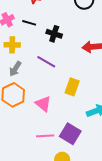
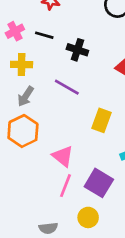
pink triangle: (43, 104) -> (63, 156), moved
pink line: (45, 136) -> (65, 186), turned -66

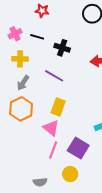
yellow rectangle: (101, 120) -> (58, 107), moved

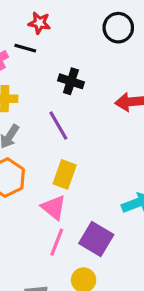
black line: (37, 37) -> (25, 48), moved
purple line: (54, 76) -> (58, 125), turned 30

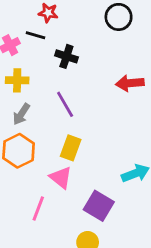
black cross: (71, 81) -> (66, 56), moved
pink line: (57, 242) -> (38, 209), moved

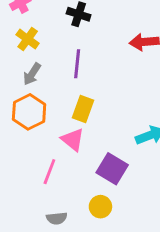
yellow cross: (17, 80) -> (28, 39), turned 35
purple line: (65, 104) -> (77, 64), turned 36

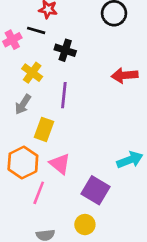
yellow cross: (28, 39) -> (32, 73), moved
yellow rectangle: (83, 109) -> (44, 129), moved
orange hexagon: (29, 112) -> (23, 162), moved

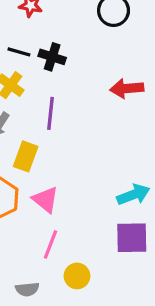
black line: (36, 30) -> (19, 52), moved
purple square: (96, 190) -> (132, 238), moved, turned -32
pink line: (39, 193) -> (50, 244), moved

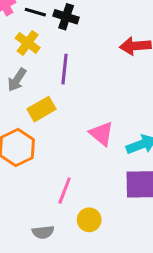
yellow rectangle: (26, 156) -> (41, 109), turned 40
pink triangle: (45, 200) -> (101, 134), moved

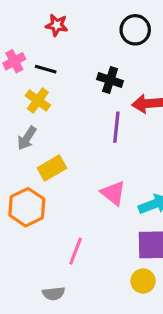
black cross: (66, 17) -> (110, 80), moved
purple line: (65, 69) -> (116, 127), moved
yellow circle: (89, 220) -> (143, 281), moved

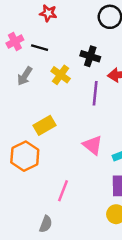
yellow cross: (38, 100) -> (61, 75), moved
gray arrow: (27, 138) -> (25, 76), moved
gray semicircle: (54, 294) -> (46, 224), turned -63

